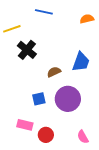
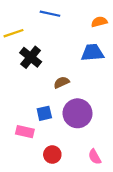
blue trapezoid: (81, 62) -> (92, 53), moved, turned -115
pink rectangle: (25, 125) -> (25, 132), moved

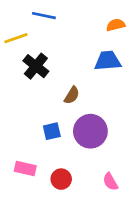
blue line: (50, 14) -> (44, 16), moved
brown semicircle: (61, 82) -> (72, 95), turned 147
pink rectangle: (25, 132) -> (25, 168), moved

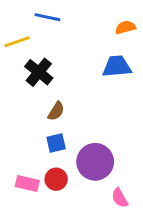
brown semicircle: (72, 95) -> (56, 111), moved
purple circle: (90, 131) -> (95, 162), moved
red circle: (61, 179) -> (56, 179), moved

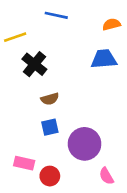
blue line: (47, 17) -> (56, 15), moved
brown semicircle: (56, 111) -> (50, 99), turned 42
red circle: (56, 179) -> (50, 176), moved

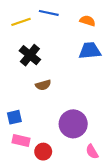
orange semicircle: (112, 24) -> (88, 21), moved, turned 32
yellow line: (15, 37) -> (21, 22), moved
blue square: (50, 127) -> (14, 117), moved

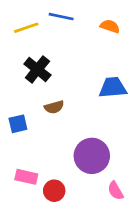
blue trapezoid: (90, 51) -> (113, 88), moved
blue square: (14, 117) -> (18, 124), moved

